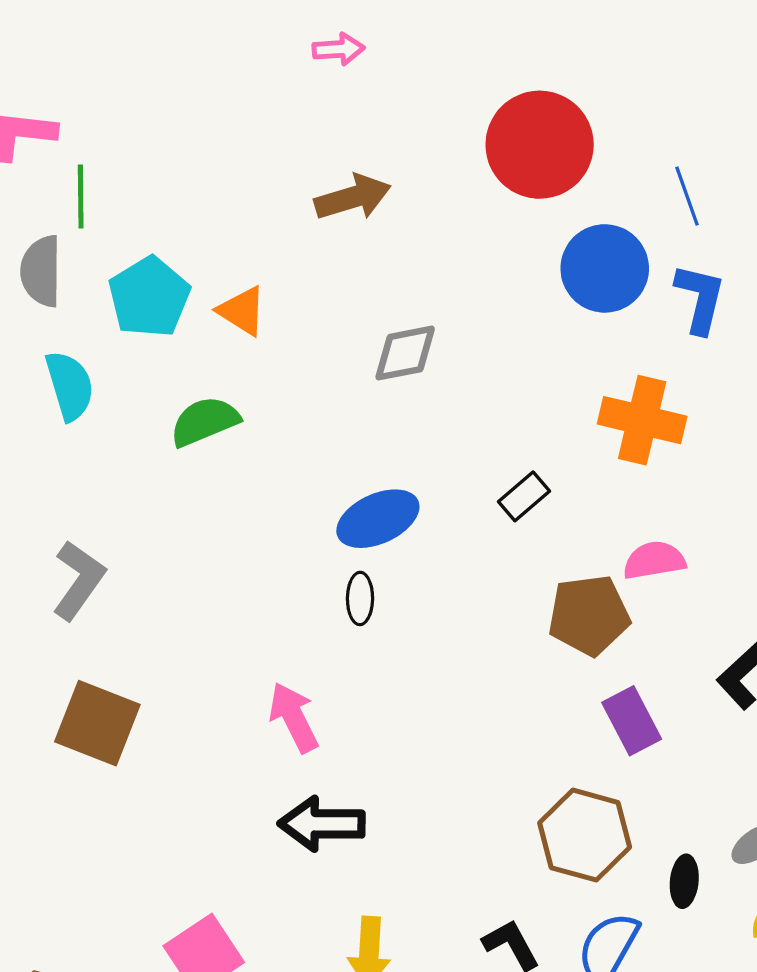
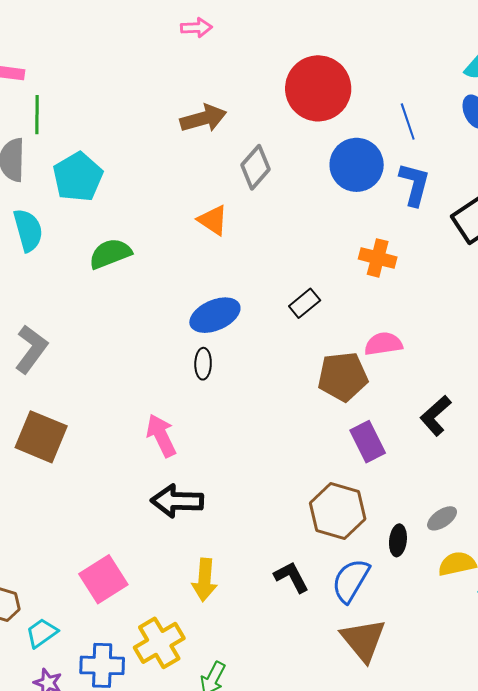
orange triangle: (242, 311) -> (213, 220), moved
gray diamond: (405, 353) -> (256, 167), moved, turned -39
orange cross: (642, 420) -> (378, 258), size x0.7

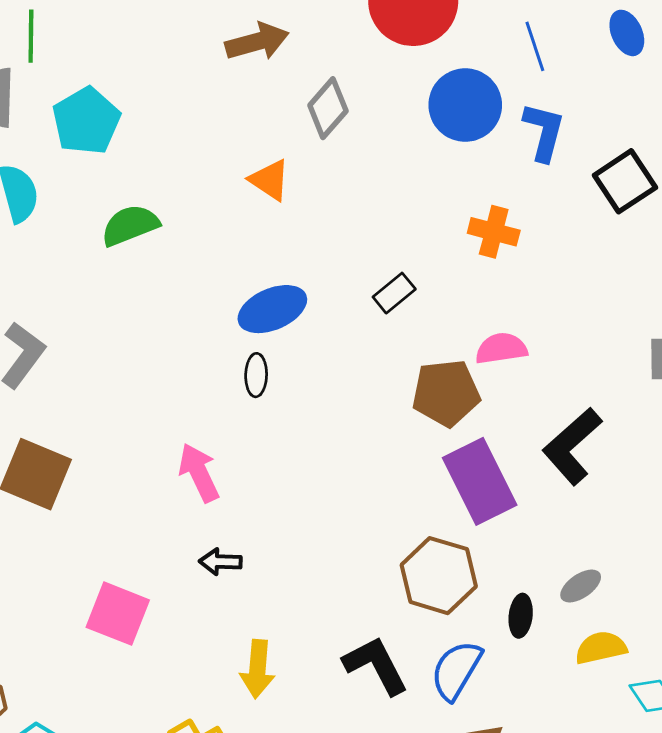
black L-shape: (436, 416) -> (572, 446), size x1.4
purple rectangle: (368, 442) -> (480, 481), size x1.5
black arrow: (177, 501) -> (220, 562), size x0.6
black L-shape: (291, 577) -> (376, 665), size x1.4
pink square: (103, 579) -> (118, 614), moved, turned -36

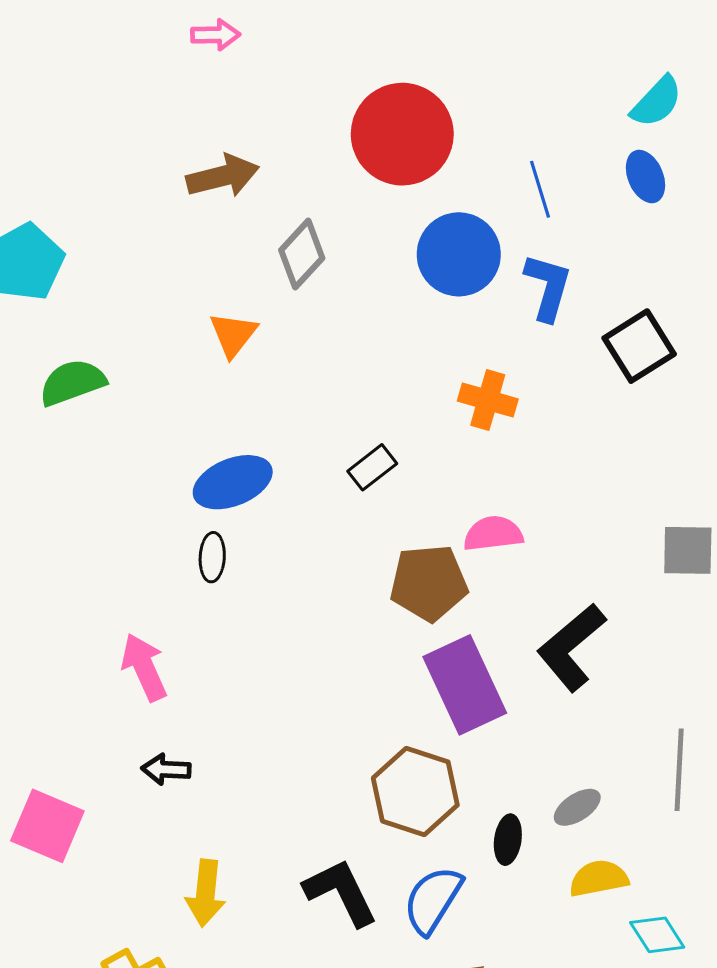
orange triangle: (270, 180) -> (233, 334), turned 33

